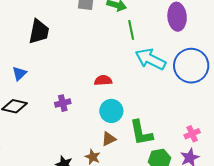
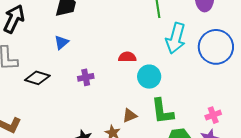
cyan arrow: (150, 59) -> (176, 38), turned -104
blue triangle: (19, 73) -> (61, 42), moved
cyan circle: (111, 111) -> (149, 77), moved

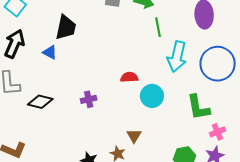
blue triangle: (61, 42) -> (50, 52), moved, turned -49
green L-shape: (162, 111) -> (198, 107), moved
brown triangle: (130, 116) -> (134, 136), turned -35

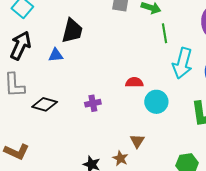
blue triangle: (50, 52) -> (56, 55), turned -35

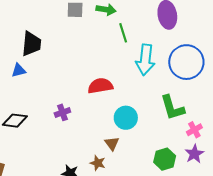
red semicircle: (134, 82) -> (100, 86), size x1.4
cyan circle: (156, 102) -> (126, 118), moved

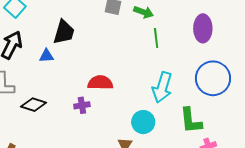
cyan arrow: (145, 60) -> (162, 87), moved
red semicircle: (100, 86) -> (100, 83), moved

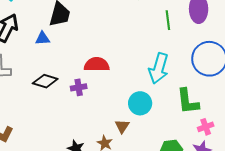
green line: (156, 38) -> (168, 20), moved
black diamond: (34, 105) -> (45, 81), moved

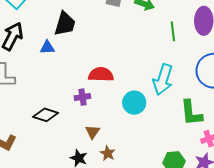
black diamond: (45, 81) -> (46, 115), moved
cyan circle: (140, 103) -> (134, 103), moved
brown triangle: (122, 126) -> (93, 132), moved

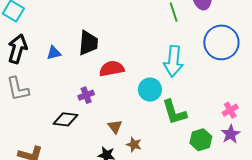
black trapezoid: (65, 24) -> (88, 43), moved
purple cross: (82, 97) -> (86, 95), moved
green L-shape: (191, 113) -> (174, 112), moved

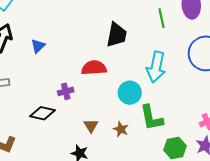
black trapezoid: (88, 43) -> (117, 35), moved
blue triangle: (54, 53) -> (38, 46), turned -35
brown star: (134, 145) -> (121, 129), moved

